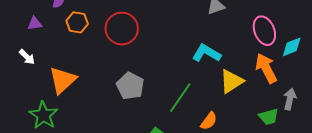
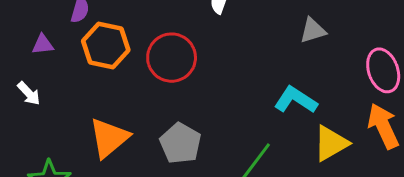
orange hexagon: (77, 22) -> (106, 46), size x1.4
orange triangle: (62, 80) -> (109, 138), moved

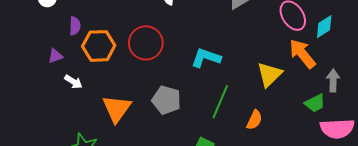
white arrow: (29, 93) -> (73, 82), moved
cyan L-shape: (296, 100) -> (206, 58), moved

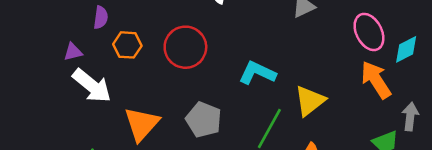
orange hexagon: (99, 46) -> (127, 45), size x0.7
yellow triangle: (269, 74) -> (310, 101), moved
white arrow: (73, 82) -> (92, 86), size x1.8

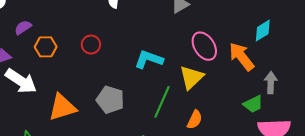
purple semicircle: (101, 17) -> (23, 27), turned -126
pink ellipse: (369, 32) -> (204, 46), moved
red circle: (185, 47) -> (91, 45), size x0.6
orange triangle: (142, 124) -> (62, 107), turned 36

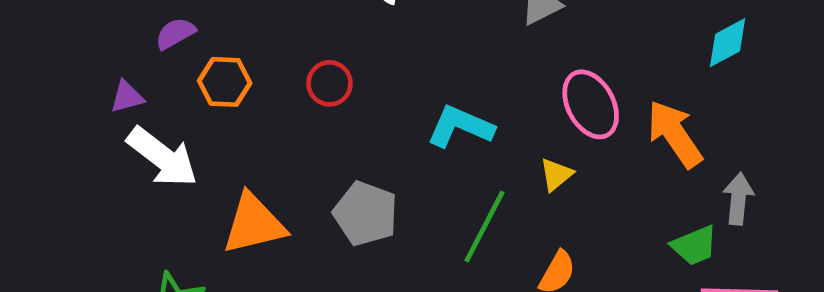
cyan diamond: (263, 31) -> (728, 43), moved
yellow triangle: (191, 77) -> (556, 175), size x0.6

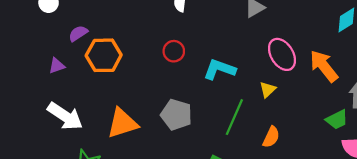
orange hexagon: (225, 82) -> (104, 55), size x1.4
red circle: (329, 83) -> (174, 51), moved
white arrow: (162, 157) -> (65, 116), moved

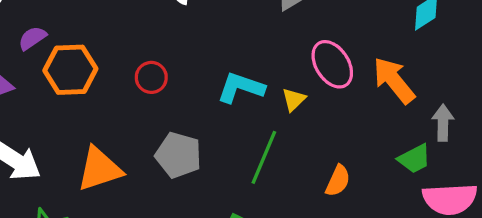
red circle: (174, 51) -> (151, 77), moved
yellow triangle: (268, 90) -> (294, 100), moved
orange semicircle: (271, 137) -> (338, 181), moved

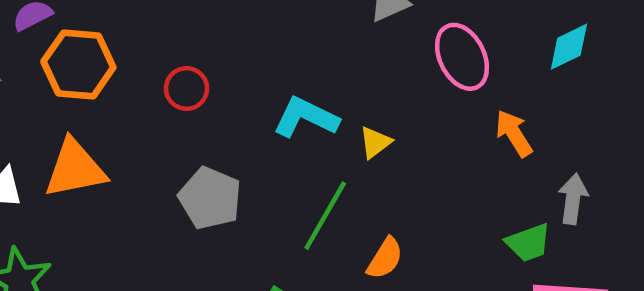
pink ellipse: (332, 64) -> (462, 57), moved
orange arrow: (394, 80) -> (514, 133), size x0.7
orange triangle: (99, 169) -> (75, 169), moved
orange semicircle: (338, 181) -> (385, 258), moved

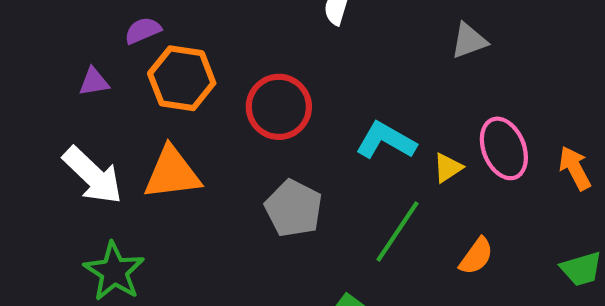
pink ellipse: (462, 57) -> (504, 148), moved
red circle: (187, 88) -> (279, 107), size x1.6
orange semicircle: (385, 258) -> (476, 256), moved

